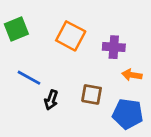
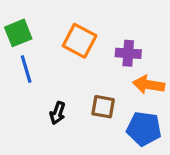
orange arrow: (132, 75) -> (149, 85), size x1.4
blue line: (29, 78) -> (26, 69), moved, turned 45

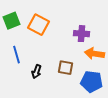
orange square: (80, 41) -> (39, 25), moved
blue line: (26, 69) -> (17, 55), moved

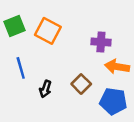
brown square: (66, 68) -> (81, 84), turned 35

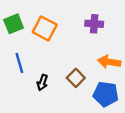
purple cross: (101, 42) -> (94, 24), moved

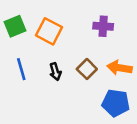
brown square: (76, 78) -> (87, 69), moved
black arrow: (42, 83) -> (55, 72), moved, turned -35

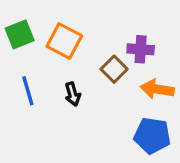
purple cross: (103, 26) -> (141, 49), moved
brown square: (87, 69) -> (114, 69), moved

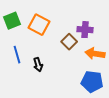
black arrow: (73, 94) -> (38, 65), moved

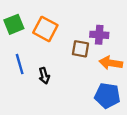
brown square: (69, 42) -> (80, 49), turned -35

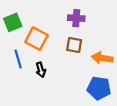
orange square: (45, 29) -> (36, 39), moved
purple cross: (99, 35) -> (76, 18), moved

